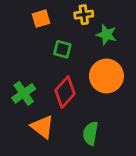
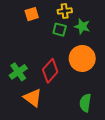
green square: (62, 49) -> (60, 30), moved
green semicircle: (90, 133) -> (85, 103), moved

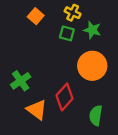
yellow cross: (65, 11) -> (73, 13), turned 32
orange square: (32, 14) -> (36, 16), turned -32
red diamond: (50, 71) -> (65, 97), moved

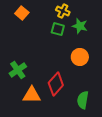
orange square: (36, 16) -> (22, 13), moved
orange circle: (92, 66) -> (80, 57), size x0.7
orange triangle: (37, 110) -> (32, 95), turned -36

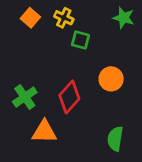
yellow cross: (63, 11) -> (64, 18), moved
green star: (80, 26) -> (124, 18), moved
red diamond: (56, 84) -> (69, 97), moved

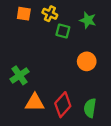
orange square: (30, 18) -> (24, 14), turned -32
green star: (124, 18) -> (88, 20), moved
red diamond: (69, 97) -> (63, 105), moved

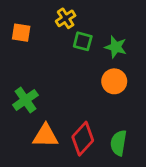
orange square: (24, 14) -> (21, 33), moved
yellow cross: (50, 14) -> (66, 18), turned 32
green star: (88, 20) -> (116, 47), moved

